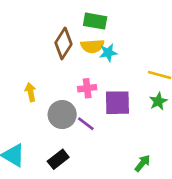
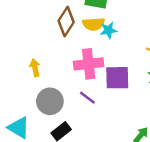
pink cross: (87, 88) -> (89, 64), size x1.6
gray circle: (62, 115) -> (50, 101), moved

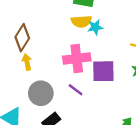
brown diamond: (66, 22) -> (22, 38), moved

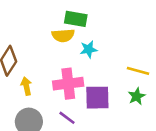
yellow semicircle: (81, 21) -> (63, 35), moved
yellow arrow: (27, 62) -> (26, 86), moved

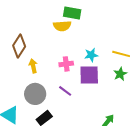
cyan star: (88, 49) -> (91, 55), moved
pink cross: (68, 84) -> (66, 64), size x0.6

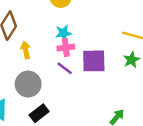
cyan star: (91, 55) -> (63, 33), moved
purple line: (65, 91) -> (65, 68), moved

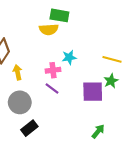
cyan star: (63, 33) -> (69, 57), moved
purple square: (94, 61) -> (93, 92), moved

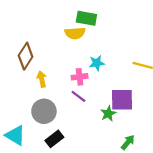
green star: (111, 81) -> (108, 114), moved

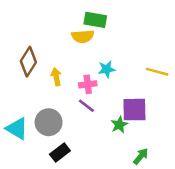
yellow arrow: (42, 79) -> (56, 77), moved
cyan triangle: (15, 135) -> (17, 129), moved

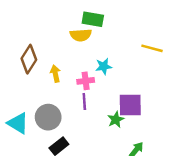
yellow line: (157, 72) -> (152, 48), moved
purple line: (86, 106) -> (84, 101), turned 49

